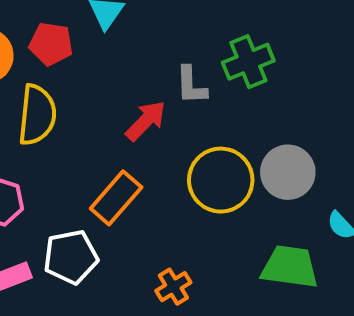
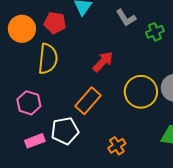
green cross: (248, 62) -> (155, 32), size x0.7
gray L-shape: (191, 85) -> (126, 18), moved, turned -30

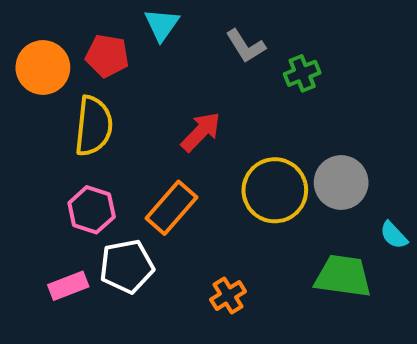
pink hexagon: (29, 103) -> (92, 210), moved

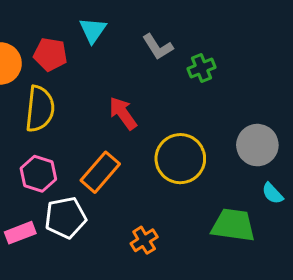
red arrow: (201, 132) -> (123, 113), turned -80
gray circle: (341, 182) -> (257, 145), moved

